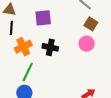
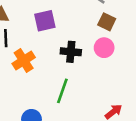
black cross: (50, 47) -> (71, 52), moved
green line: (28, 72) -> (62, 91), moved

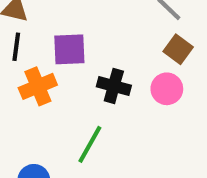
purple square: (45, 21) -> (69, 49), moved

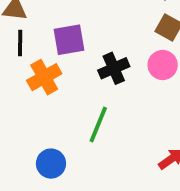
black cross: (114, 86) -> (114, 68), turned -32

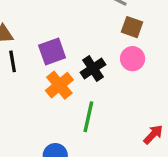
orange cross: (44, 77) -> (59, 85), moved

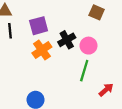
pink circle: (133, 59) -> (88, 46), moved
green line: (88, 117) -> (84, 71), moved

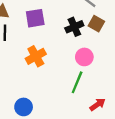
purple square: (39, 26) -> (35, 18), moved
black cross: (67, 40) -> (74, 27), moved

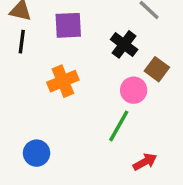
brown square: (96, 24) -> (157, 69), moved
black cross: (74, 27) -> (124, 44), turned -36

